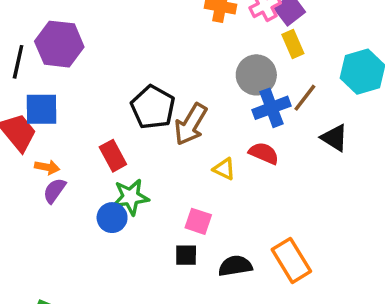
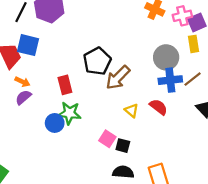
black square: (186, 255) -> (123, 146), moved

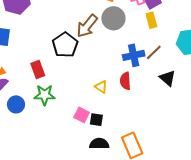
gray circle: (166, 57) -> (113, 18), moved
brown arrow: (118, 78) -> (87, 26), moved
red semicircle: (159, 107) -> (125, 81), turned -126
blue circle: (55, 123) -> (16, 104), moved

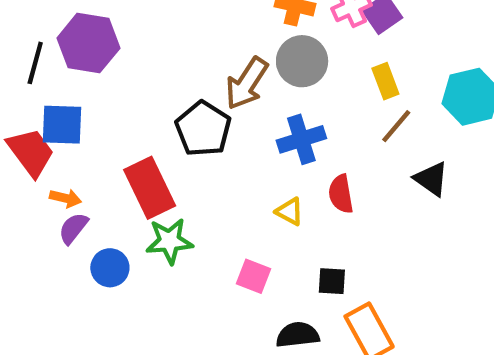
yellow rectangle: (151, 20) -> (385, 81), moved
blue cross: (134, 55) -> (301, 139), moved
red rectangle: (38, 70) -> (150, 188), size x1.5
black square: (96, 120) -> (332, 281), moved

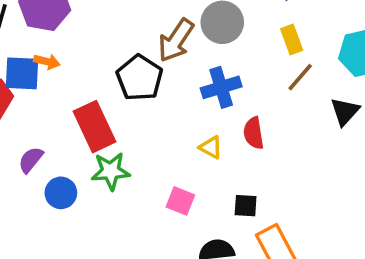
black triangle: (431, 179) -> (345, 112), moved, turned 36
orange arrow: (65, 198) -> (47, 62), moved

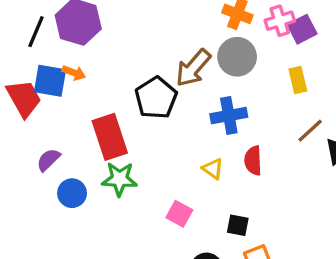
brown line: (300, 77) -> (310, 131), moved

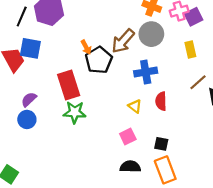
orange arrow: (74, 73) -> (86, 47), moved, turned 40
blue circle: (72, 193) -> (27, 119), moved
pink square: (179, 214) -> (128, 136), moved, turned 35
black square: (238, 225) -> (161, 144), moved

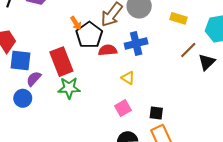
blue square: (30, 48) -> (21, 61), moved
yellow rectangle: (190, 50) -> (179, 18), turned -56
purple semicircle: (29, 99) -> (34, 79), moved
red semicircle: (161, 101) -> (108, 50), moved, turned 90

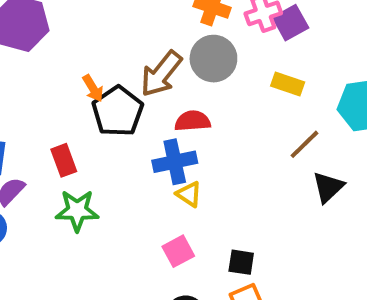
blue cross: (136, 43) -> (175, 162), moved
red semicircle: (108, 50) -> (193, 121), moved
red rectangle: (61, 62) -> (64, 160), size x0.6
black triangle: (207, 62) -> (328, 187), moved

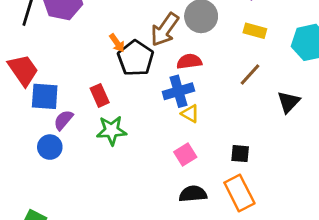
brown line: (304, 144) -> (250, 75), moved
black square: (241, 262) -> (240, 154), moved

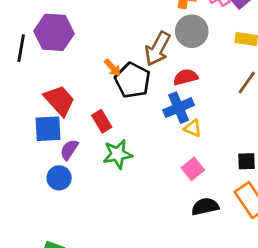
red trapezoid: (23, 70) -> (59, 100), moved

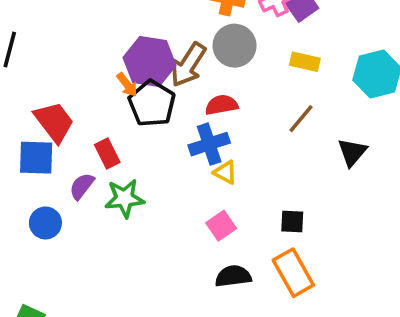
purple hexagon: (54, 32) -> (149, 62), moved
purple semicircle: (69, 150) -> (82, 186), moved

